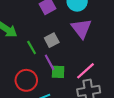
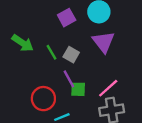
gray square: (52, 40) -> (71, 55), turned -32
green line: (32, 48) -> (51, 52), moved

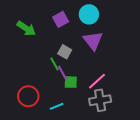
green arrow: (23, 43) -> (26, 29), moved
green line: (51, 52) -> (55, 64), moved
red circle: (43, 99) -> (28, 96), moved

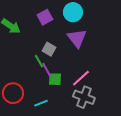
gray cross: (100, 100) -> (84, 97), turned 30

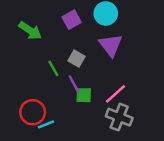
green line: (39, 61) -> (53, 68), moved
cyan line: (41, 103) -> (46, 124), moved

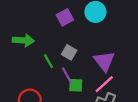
green arrow: (30, 31) -> (23, 40), moved, turned -30
purple triangle: (111, 45) -> (104, 61), moved

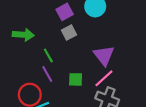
gray square: (69, 52) -> (69, 33), moved, turned 32
purple line: (67, 75) -> (47, 74), moved

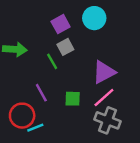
green line: (48, 55) -> (52, 61), moved
purple triangle: (104, 55) -> (104, 72), turned 40

